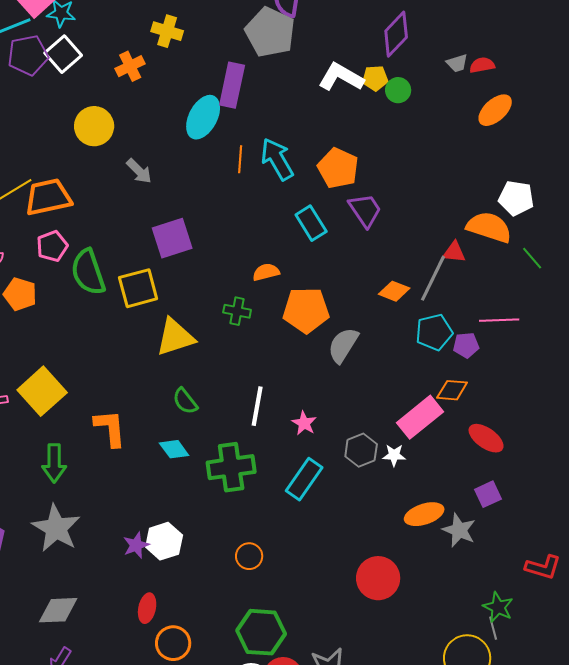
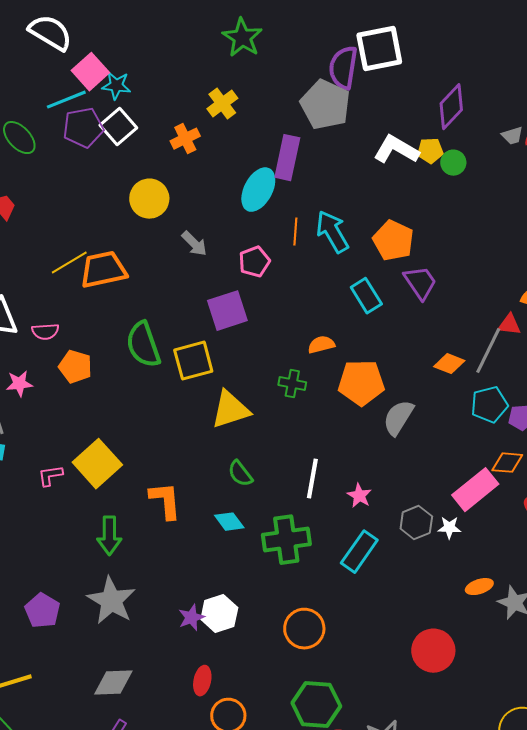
yellow cross: (167, 31) -> (222, 104), turned 36
pink pentagon: (52, 246) -> (254, 262), moved
orange ellipse: (424, 514) -> (479, 587), size x0.7
orange circle: (249, 556) -> (304, 629), size x1.5

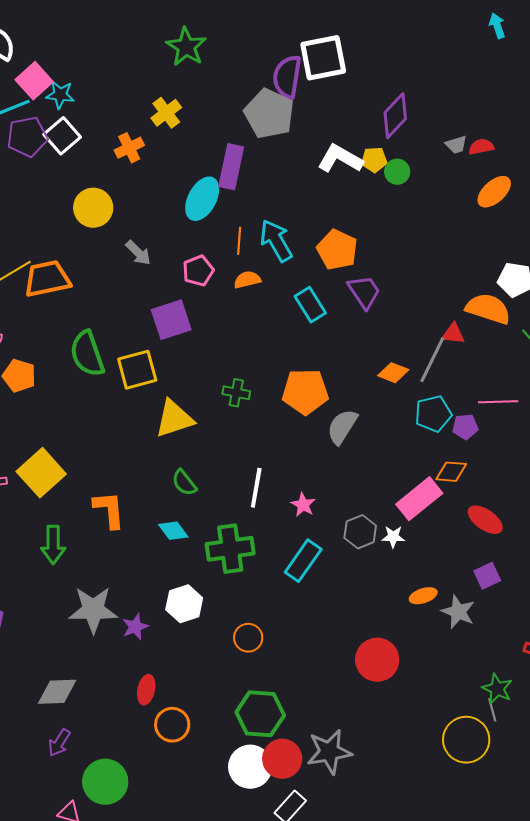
orange semicircle: (321, 345) -> (247, 280), moved
gray star: (111, 601) -> (93, 610), moved, turned -30
white hexagon: (219, 614) -> (184, 604), moved
orange circle: (304, 629) -> (248, 638), size x0.7

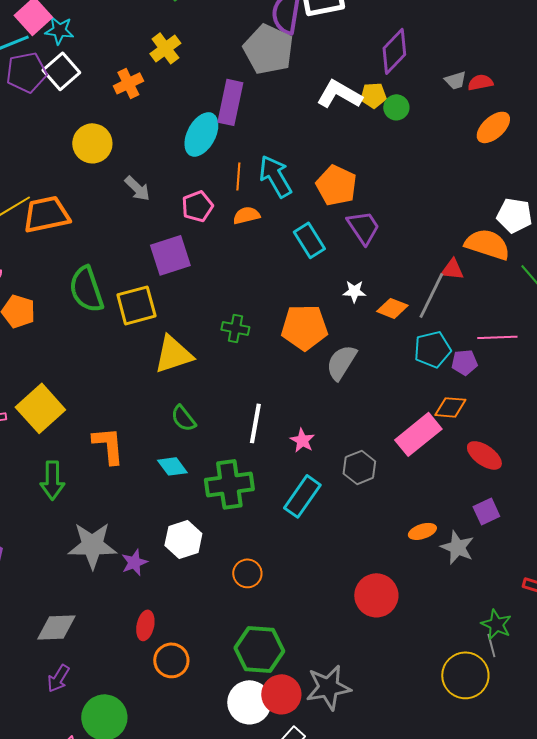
white star: (393, 537) -> (354, 291), moved

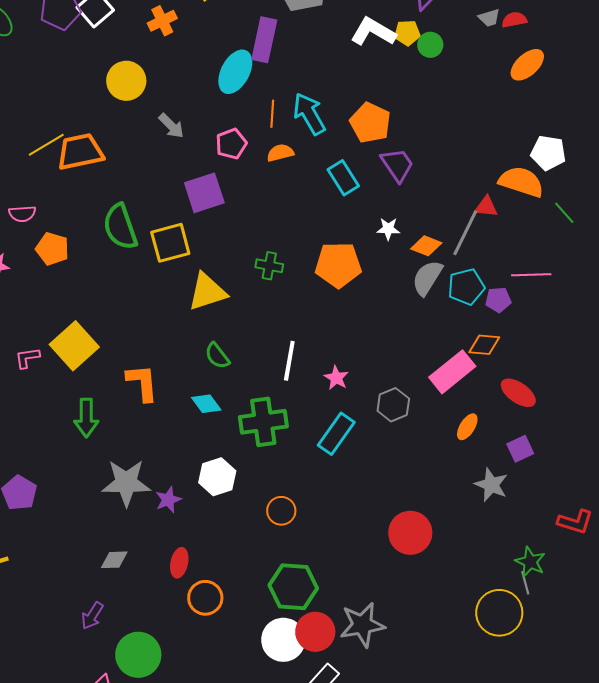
gray semicircle: (341, 362) -> (427, 278), moved
orange ellipse: (422, 531) -> (467, 427), moved, turned -40
gray diamond: (56, 627) -> (114, 560), moved, size x0.7

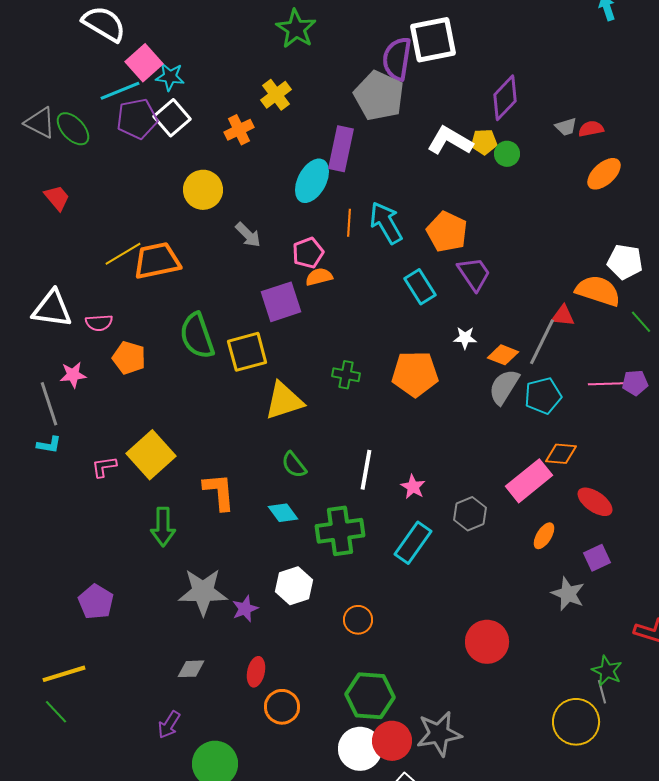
orange semicircle: (280, 153) -> (319, 277), moved
purple pentagon: (498, 300) -> (635, 383), moved

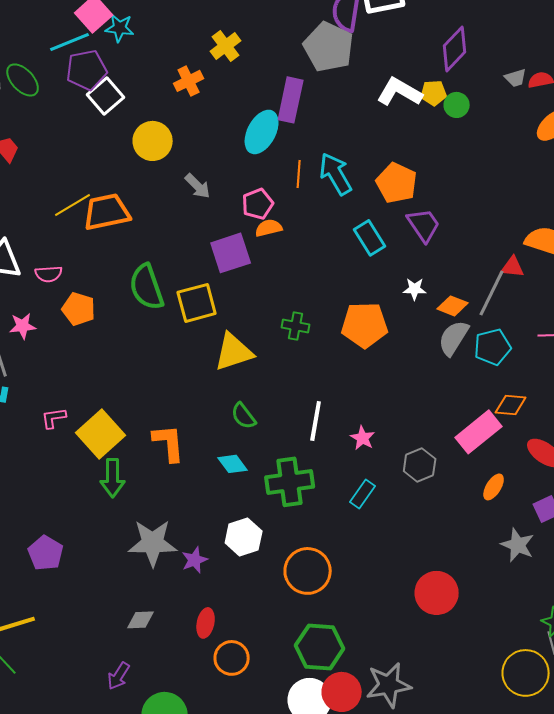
white square: (172, 118) -> (106, 96), moved
yellow square: (151, 455) -> (101, 434), moved
cyan rectangle: (413, 543) -> (363, 494), size x0.7
orange circle: (358, 620) -> (308, 571), size x1.6

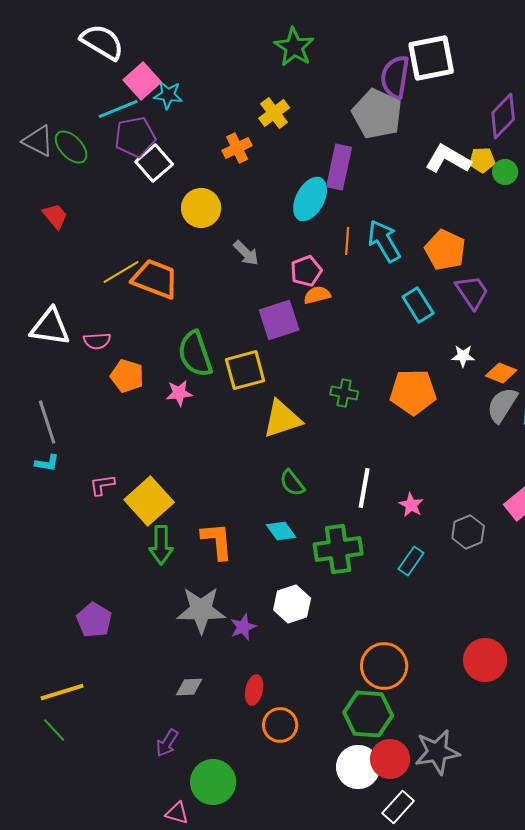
orange trapezoid: (107, 212) -> (155, 279), turned 33
pink star: (23, 326) -> (179, 393), moved
orange L-shape: (169, 443) -> (217, 541), moved
orange circle: (308, 571) -> (384, 666), moved

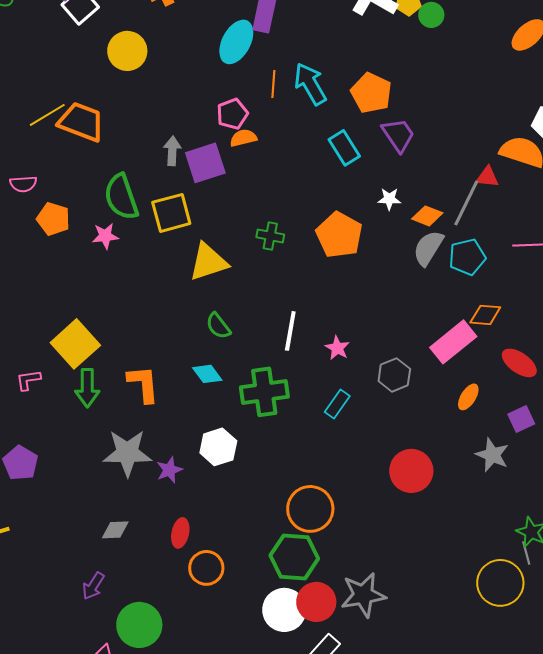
gray arrow: (246, 253) -> (172, 151), moved, turned -132
orange pentagon: (413, 392) -> (339, 235), turned 30
pink L-shape: (102, 485) -> (28, 380), moved
red circle: (485, 660) -> (411, 471), moved

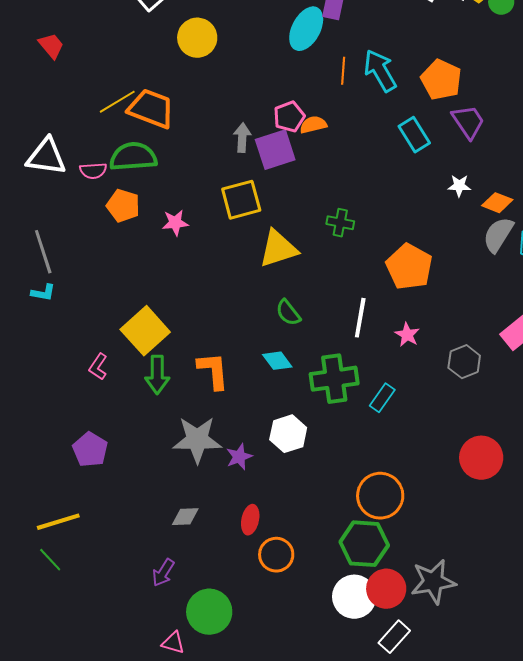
pink pentagon: (232, 114) -> (289, 117), moved
green semicircle: (121, 197) -> (133, 157), moved, turned 105
orange pentagon: (339, 235) -> (409, 267), moved
pink L-shape: (28, 380) -> (98, 367), turned -48
cyan rectangle: (337, 404) -> (382, 398), moved

